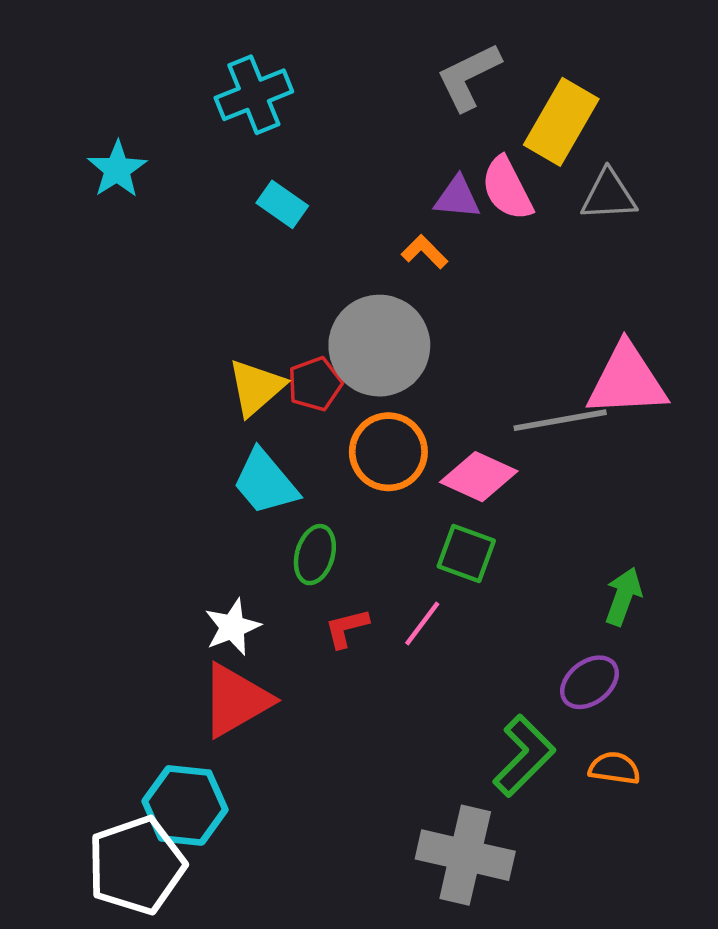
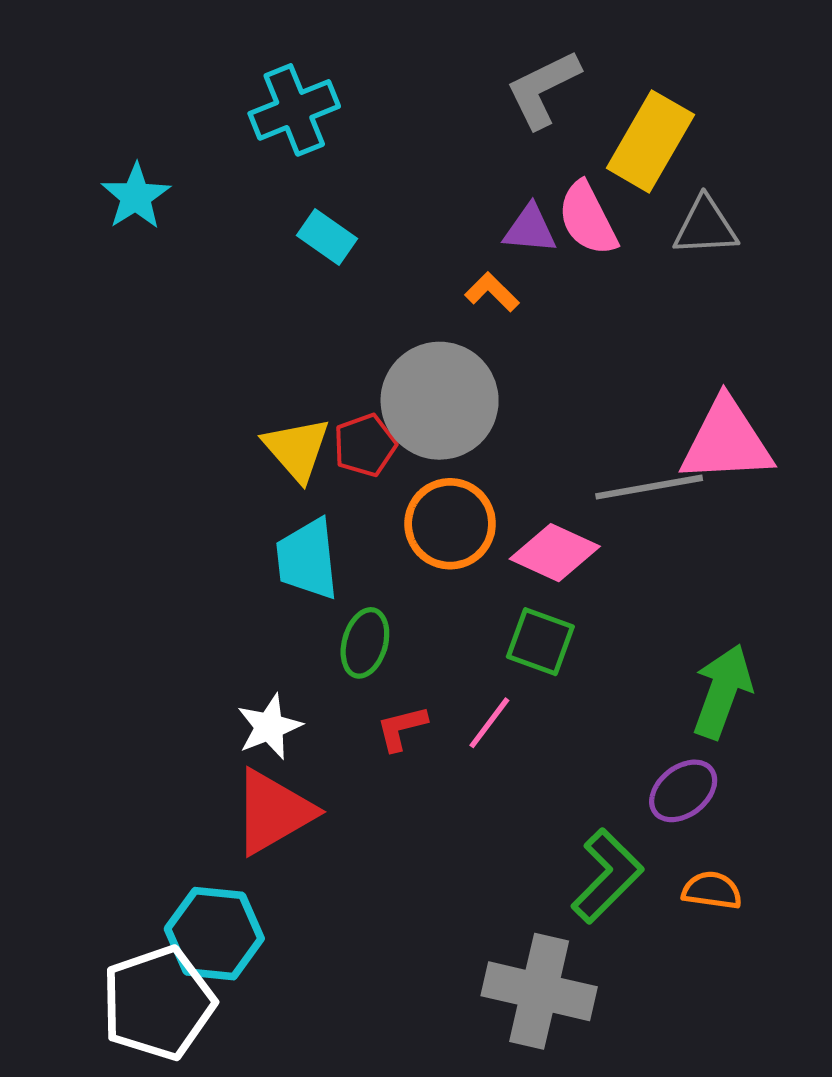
yellow triangle: (256, 387) -> (297, 449), turned -30
cyan trapezoid: (265, 482) -> (307, 559), turned 34
green arrow: (623, 596) -> (722, 691), size x1.4

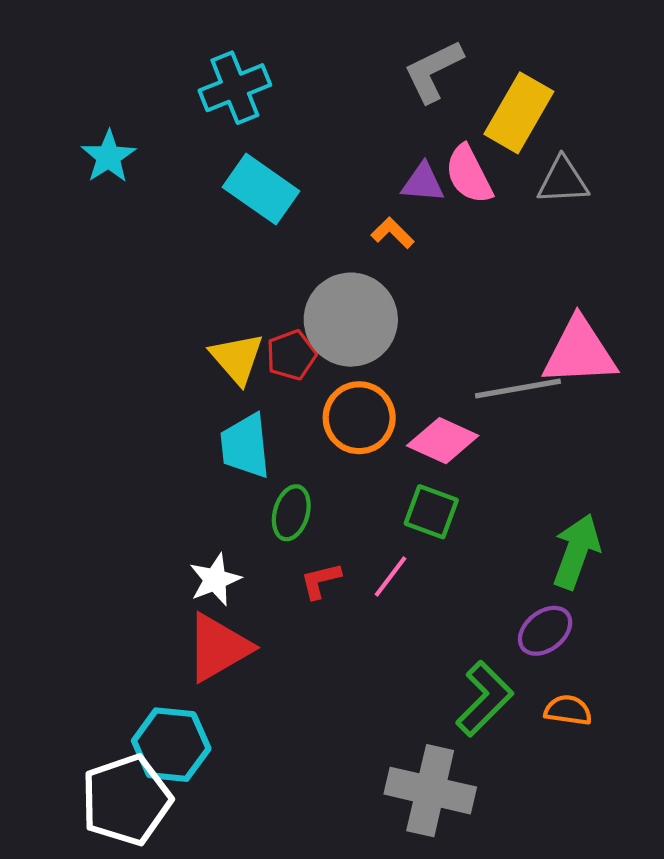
cyan rectangle: (327, 237) -> (261, 189), size x1.6

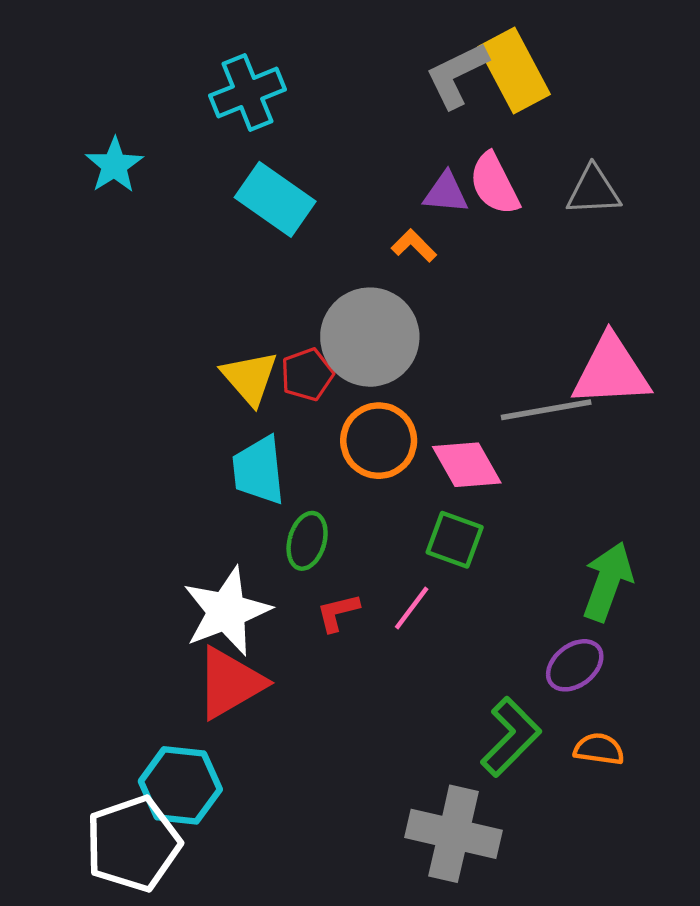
yellow rectangle: (519, 113) -> (514, 70), moved, turned -58
pink diamond: (443, 441) -> (467, 465), turned 36
white star: (215, 580) -> (227, 611), size x1.6

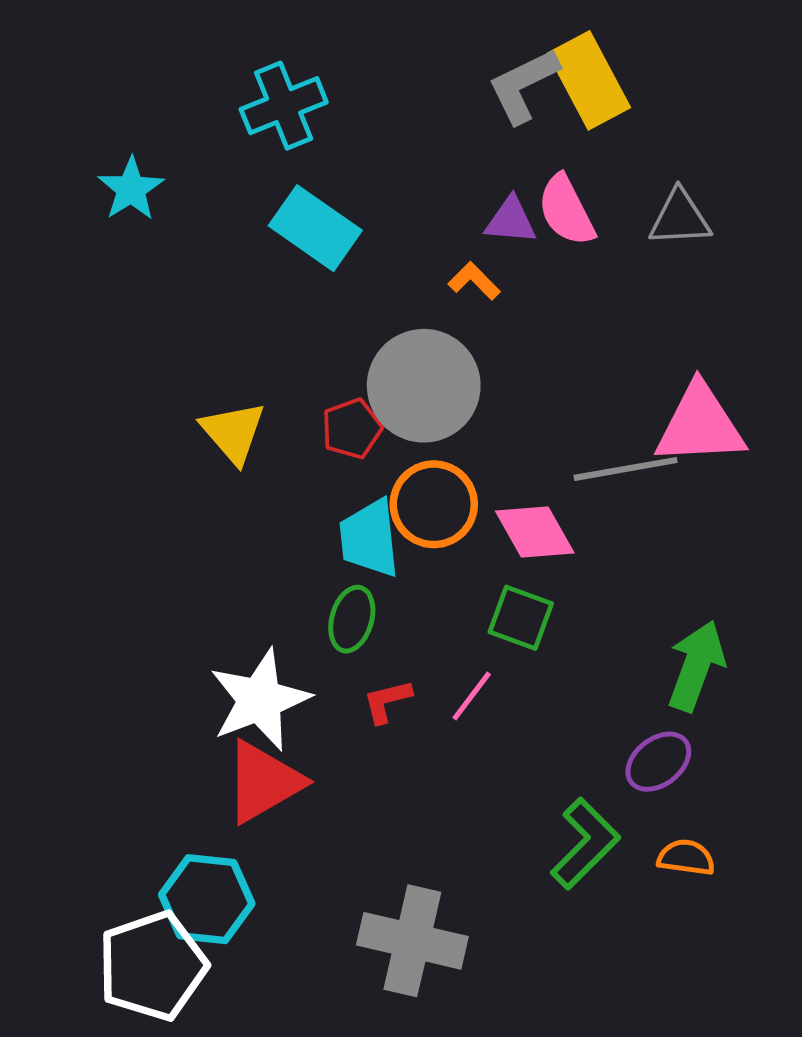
yellow triangle: (250, 378) -> (233, 432), moved
cyan trapezoid: (259, 470) -> (369, 538), moved
gray cross: (454, 834) -> (412, 941), moved

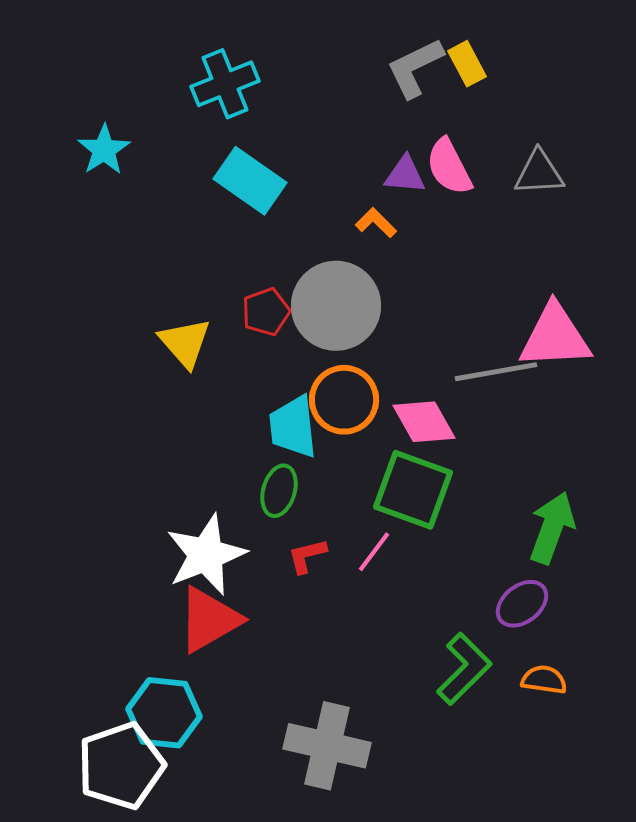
yellow rectangle: (589, 80) -> (467, 64), size x0.6
red pentagon: (352, 429) -> (266, 312), moved
green square: (521, 618) -> (413, 490), size x1.5

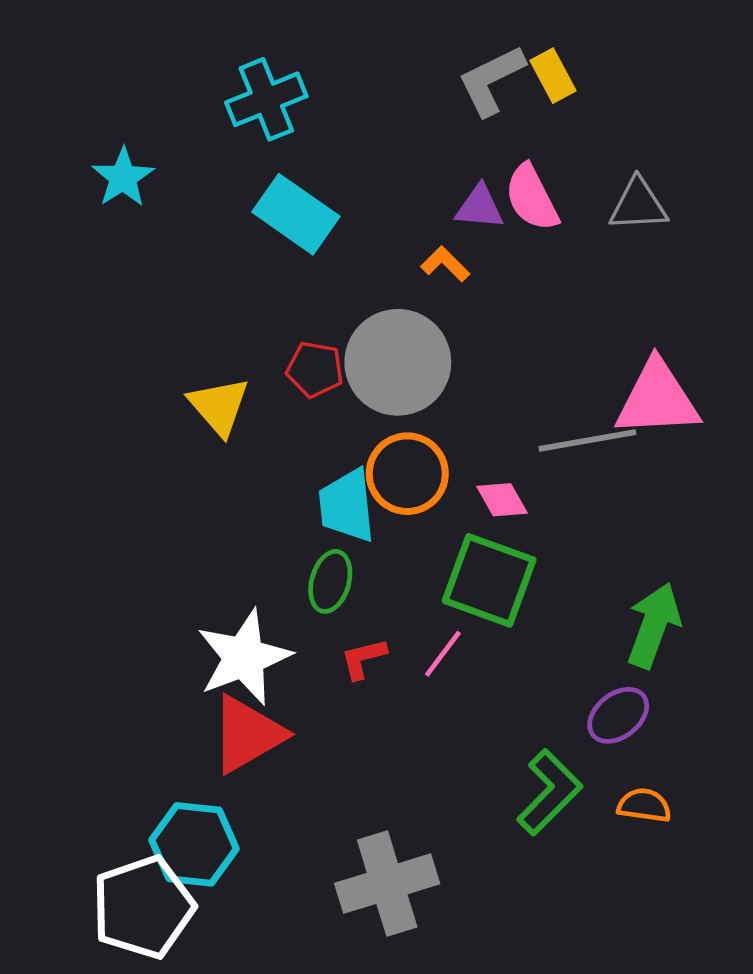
red pentagon: (266, 312) -> (315, 369), turned 30
pink diamond: (424, 422) -> (502, 500), size x0.7
gray cross: (327, 746) -> (387, 884), turned -30

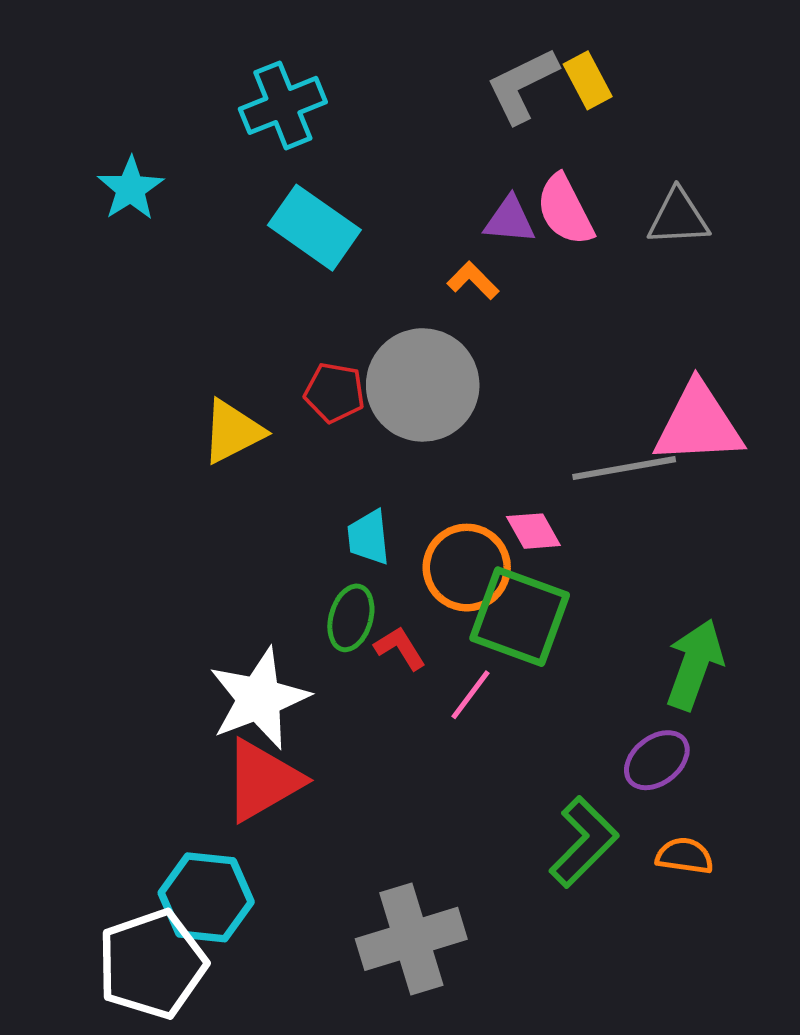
yellow triangle: (219, 406) -> (233, 432), turned 44
orange circle: (407, 474) -> (467, 568), moved
cyan trapezoid: (347, 506) -> (369, 537), size x0.7
red L-shape: (363, 658) -> (400, 648), moved, turned 72

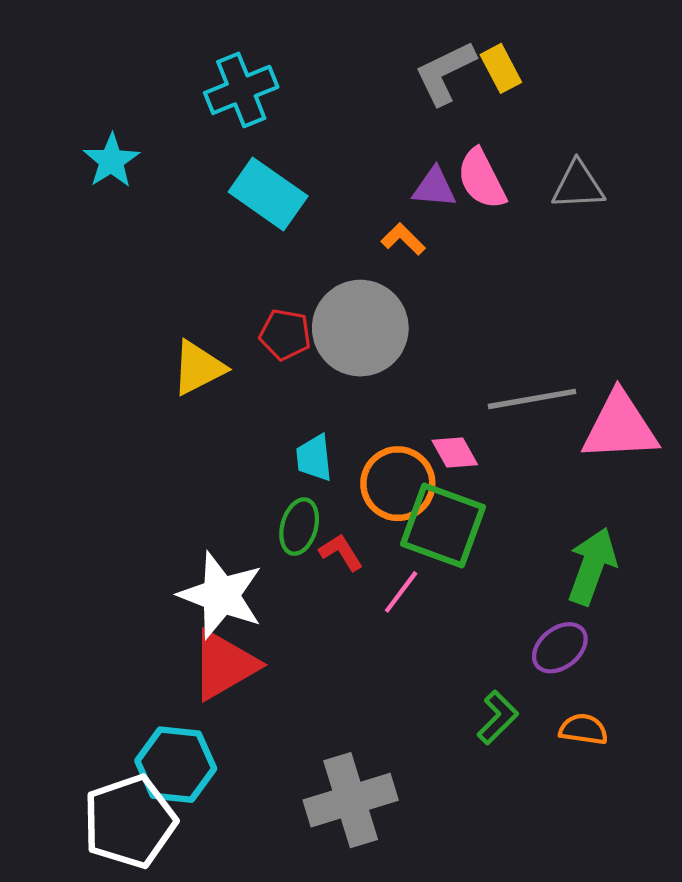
pink triangle: (698, 424) -> (620, 427), moved
white star: (259, 698) -> (221, 595), turned -30
green L-shape: (584, 842) -> (498, 718), size x0.7

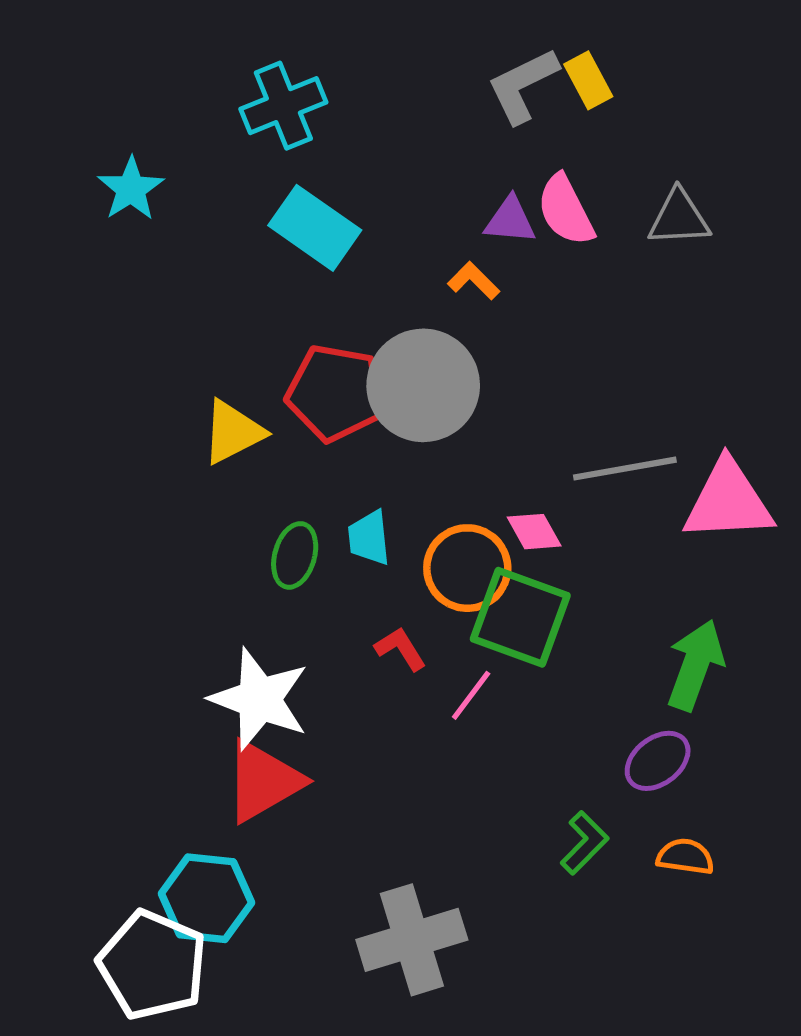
red pentagon: (285, 335) -> (335, 393), size x1.6
green ellipse: (299, 527) -> (295, 555), moved
white pentagon: (130, 822) -> (152, 965), turned -30

